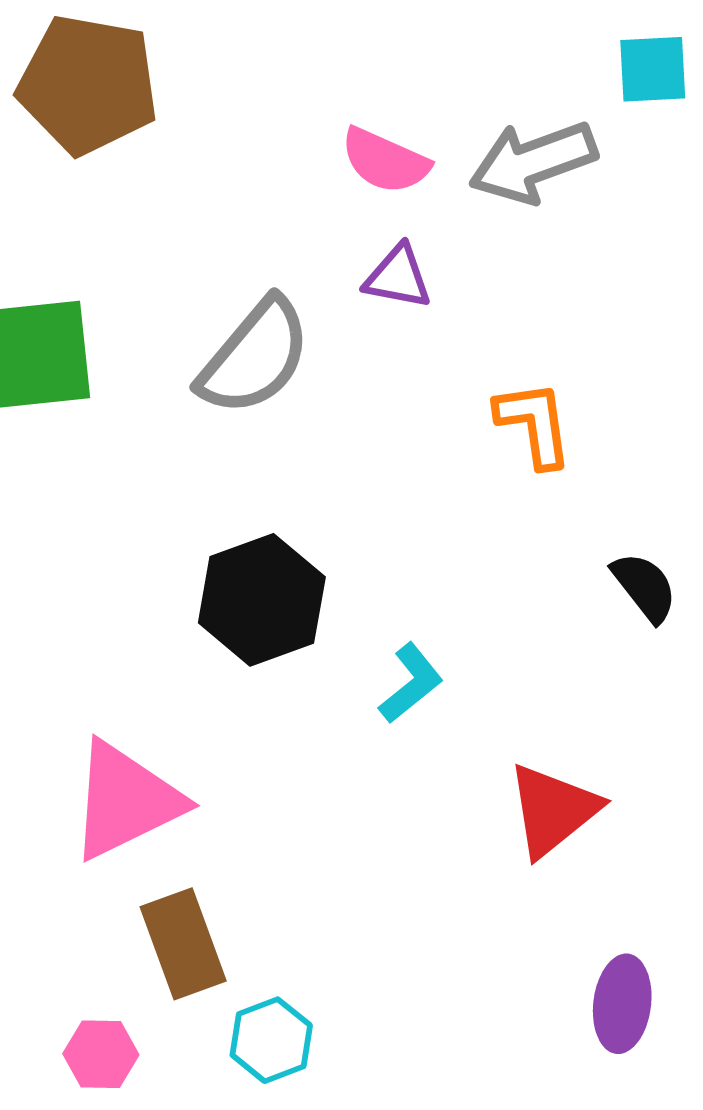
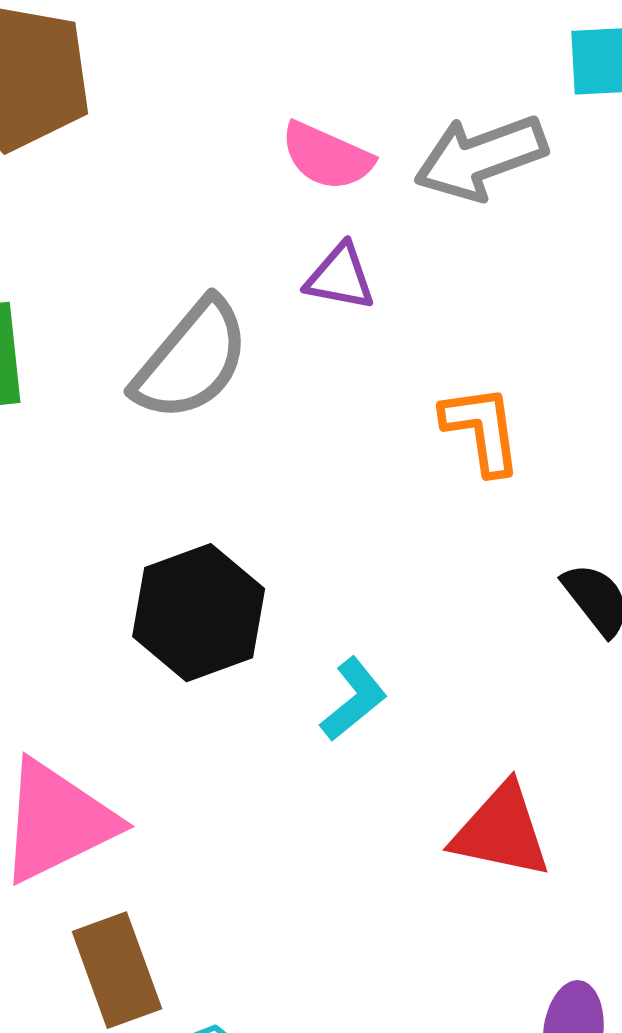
red triangle: (553, 810) -> (501, 831), turned 51

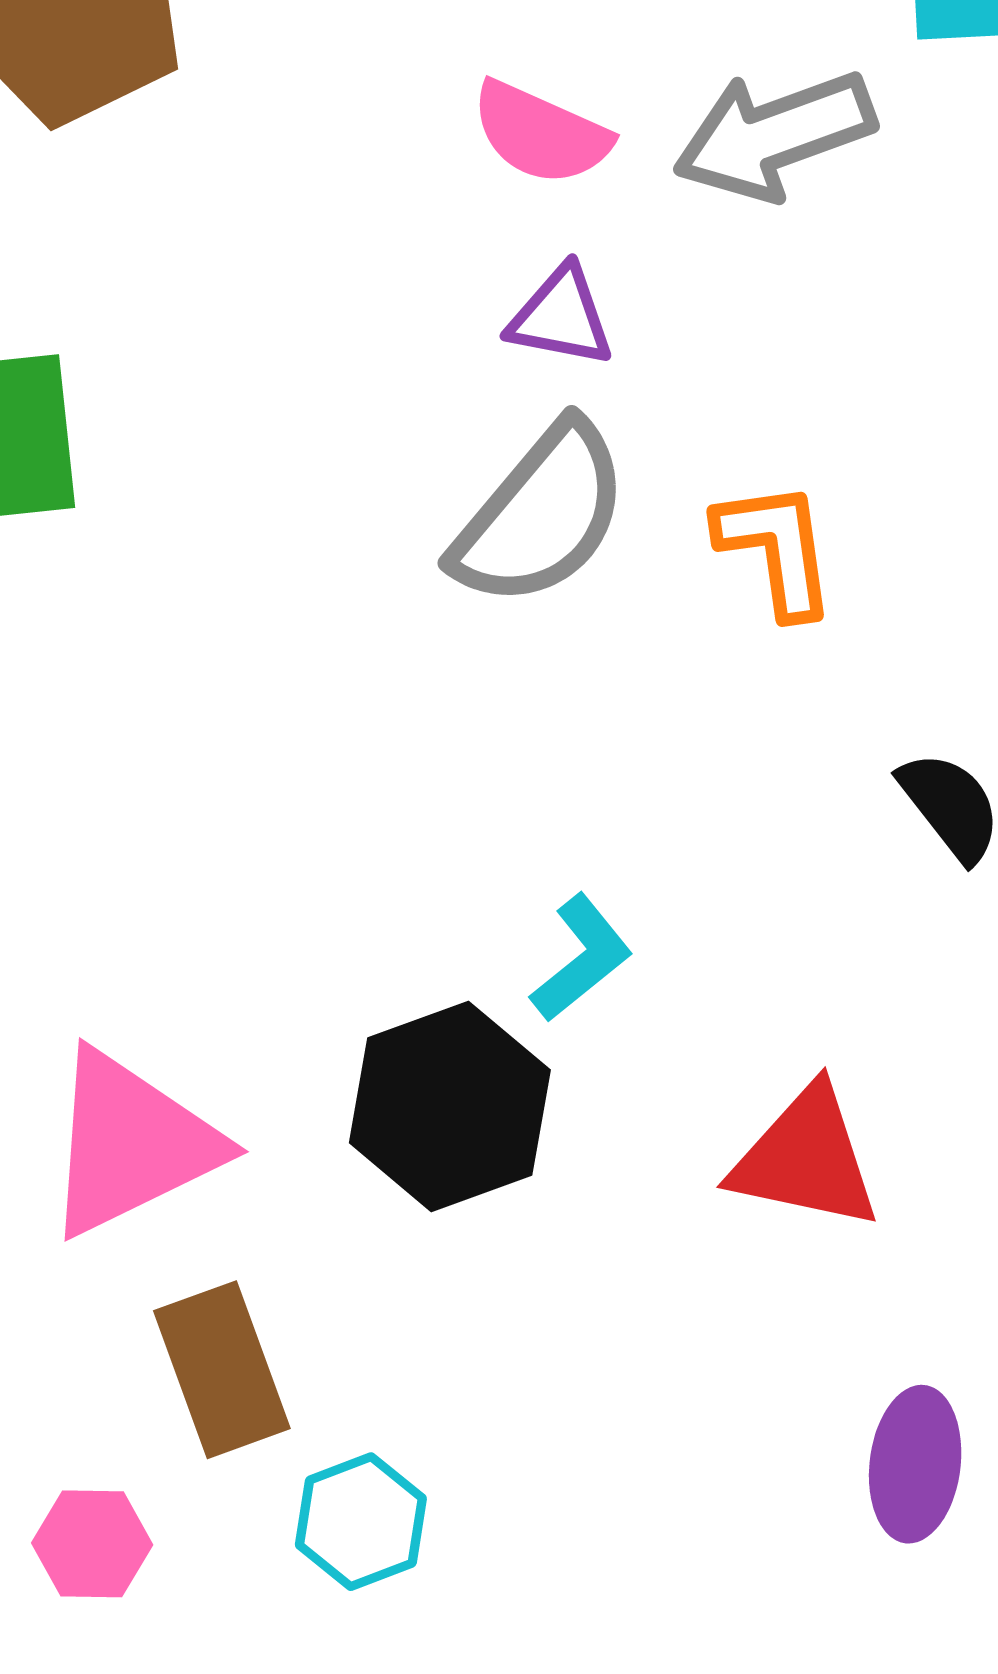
gray semicircle: (191, 360) -> (541, 515), moved
black hexagon: (199, 613) -> (450, 1106), moved

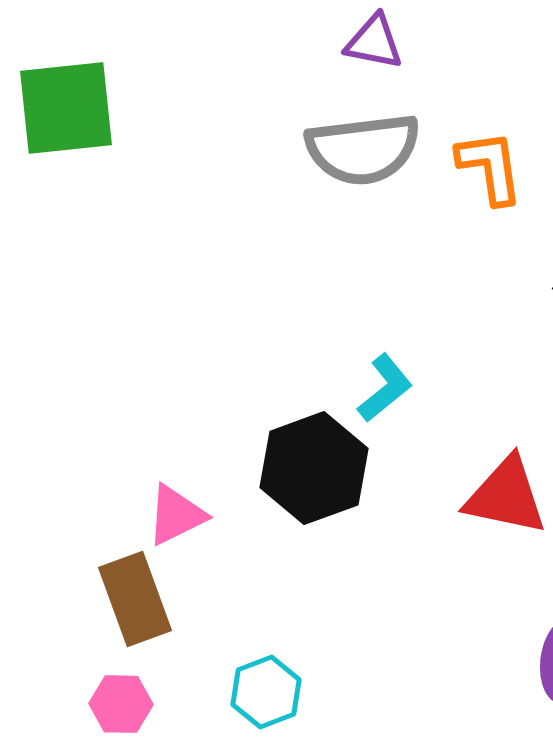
gray semicircle: (541, 515) -> (363, 149), turned 43
pink triangle: (131, 1143) -> (176, 515), moved, size x0.6
brown rectangle: (222, 1370) -> (135, 599), moved

